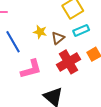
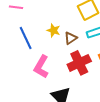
pink L-shape: (31, 69) -> (41, 67), turned 130

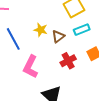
red cross: (79, 63) -> (68, 61), size x0.7

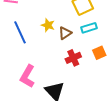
pink L-shape: (30, 67) -> (27, 76), moved

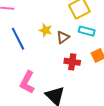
cyan rectangle: (89, 28) -> (87, 31), turned 35
red cross: (73, 58) -> (72, 62), turned 35

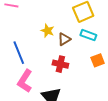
blue line: (18, 39) -> (19, 53), moved
red cross: (72, 62) -> (60, 64), moved

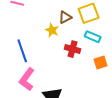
brown triangle: (64, 39) -> (65, 17), moved
red cross: (60, 64) -> (72, 49), moved

